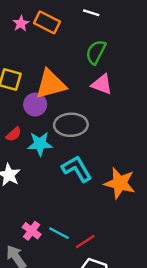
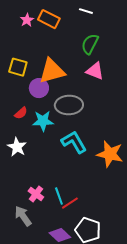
cyan line: (59, 233) -> (59, 196), turned 42
red line: (85, 242) -> (70, 203), moved

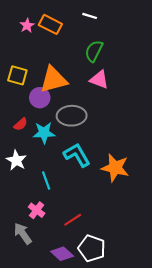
cyan line: (59, 196) -> (46, 180), moved

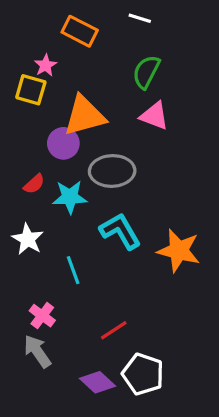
pink star: (27, 25) -> (45, 65), moved
yellow square: (17, 75) -> (31, 90), moved
pink cross: (37, 210) -> (42, 316), moved

